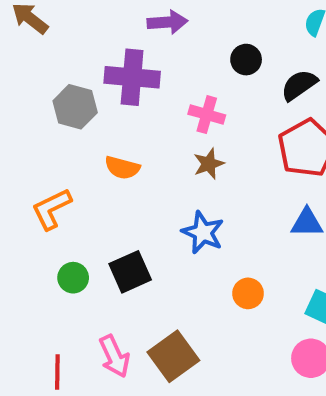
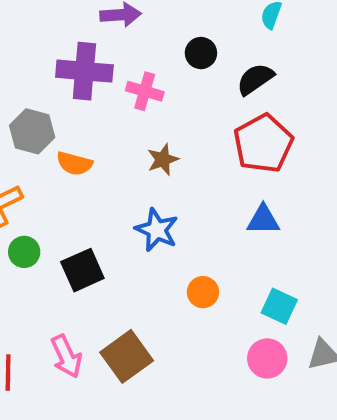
gray hexagon: (75, 107) -> (32, 131), moved
pink cross: (207, 115) -> (145, 91), moved
green circle: (73, 278) -> (24, 252), moved

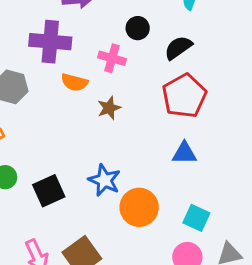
pink cross: (145, 91) -> (112, 58), moved
orange semicircle: (74, 164) -> (74, 82), moved
blue star: (157, 230) -> (104, 180), moved
orange circle: (203, 292) -> (139, 207), size x1.6

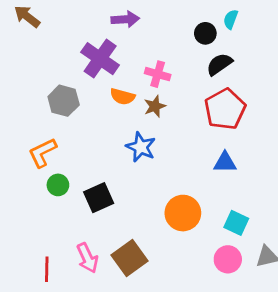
black circle: (138, 28) -> (205, 33), moved
purple cross: (50, 42) -> (100, 59), turned 30
brown star: (109, 108) -> (155, 106), moved
blue star: (104, 180) -> (141, 147), moved

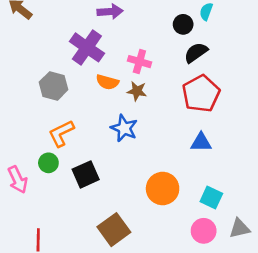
brown star: (155, 106) -> (137, 91), turned 30
orange L-shape: (43, 153) -> (61, 133), moved
pink arrow: (87, 258) -> (18, 180), moved

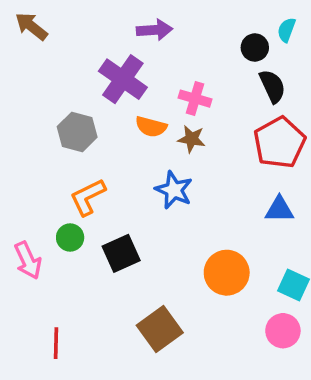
black semicircle: (196, 53) -> (272, 86), turned 100

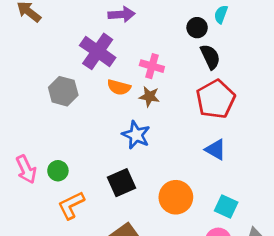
orange L-shape: (88, 197) -> (71, 205), moved
blue triangle: (279, 209) -> (216, 150), turned 30
black square: (121, 253) -> (122, 183), moved
pink arrow: (28, 260) -> (26, 169), moved

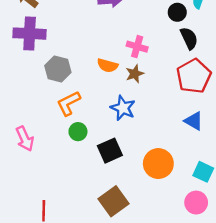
purple cross: (98, 51) -> (30, 34), moved, turned -32
brown star: (149, 97) -> (135, 74), turned -30
green circle: (58, 171) -> (78, 132), moved
orange L-shape: (71, 205) -> (69, 103), moved

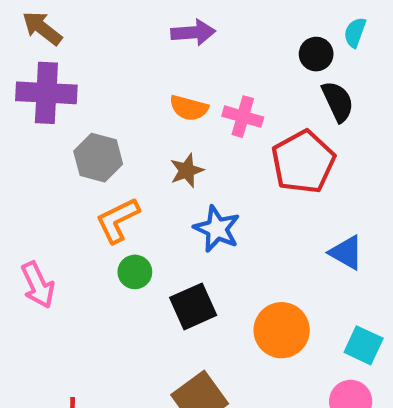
orange semicircle: (108, 65) -> (189, 108), moved
brown star: (135, 74) -> (187, 171), moved
red pentagon: (194, 76) -> (303, 162), moved

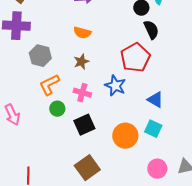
pink cross: (243, 117) -> (82, 93), moved
blue star: (217, 229) -> (115, 86), moved
cyan square: (364, 345) -> (153, 129), moved

